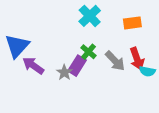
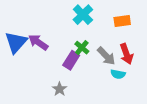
purple arrow: (33, 66) -> (38, 42), moved
cyan semicircle: (147, 71) -> (118, 74), moved
gray star: (64, 72) -> (60, 89), moved

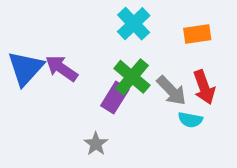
green cross: (82, 48) -> (132, 77), size x1.5

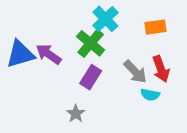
blue triangle: (26, 68) -> (20, 54), turned 32
green cross: (132, 77) -> (91, 43), moved

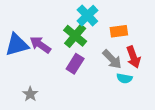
orange rectangle: (156, 27) -> (119, 31), moved
gray star: (76, 114) -> (30, 94), moved

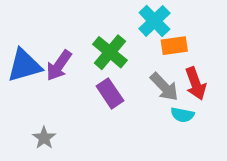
cyan cross: (87, 16) -> (154, 21), moved
purple arrow: (40, 45) -> (59, 65), turned -90
purple rectangle: (75, 64) -> (110, 93), turned -66

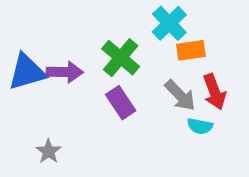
purple arrow: (59, 65) -> (65, 72), turned -124

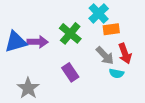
purple rectangle: (121, 103) -> (70, 72), moved
gray star: (48, 151) -> (28, 88), size x1.5

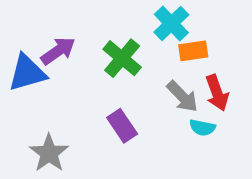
purple arrow: (38, 42) -> (58, 51), moved, turned -36

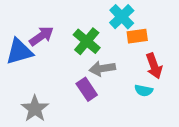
gray arrow: (182, 97) -> (102, 68), moved, turned 125

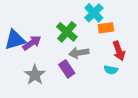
purple arrow: (41, 36) -> (32, 43), moved
gray star: (35, 109) -> (35, 75), moved

